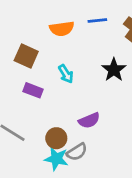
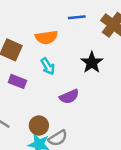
orange semicircle: (62, 29) -> (46, 37), moved
purple semicircle: (89, 120) -> (69, 97), moved

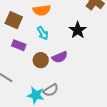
brown circle: (39, 125) -> (41, 60), moved

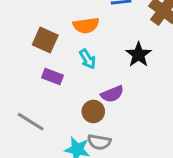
brown circle: (41, 60) -> (93, 111), moved
gray semicircle: (51, 90) -> (99, 142), turned 42

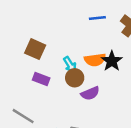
orange semicircle: (86, 25) -> (95, 60), moved
brown circle: (93, 111) -> (75, 78), moved

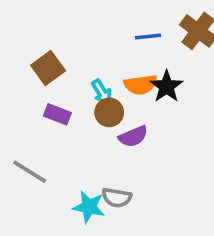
blue line: (97, 18) -> (148, 36), moved
brown square: (35, 49) -> (48, 68), turned 30

